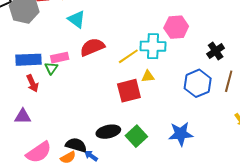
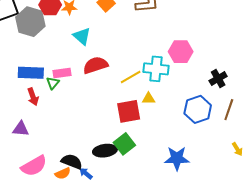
green square: (136, 136) -> (124, 144), moved

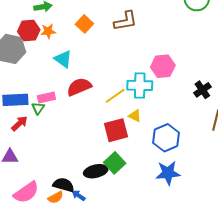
red arrow: (33, 97) -> (19, 123), turned -108
yellow triangle: (149, 99) -> (135, 116), turned 32
blue hexagon: (198, 109) -> (166, 138), moved

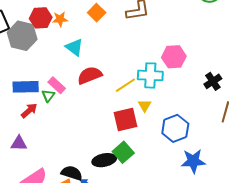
pink rectangle: (46, 98) -> (57, 85), turned 54
yellow triangle: (135, 116) -> (145, 106), turned 32
blue star: (168, 173) -> (193, 161), moved

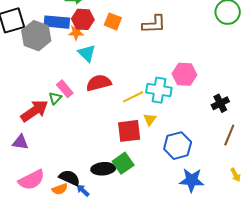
orange square: (97, 13) -> (113, 21), turned -30
red hexagon: (41, 18) -> (83, 19), moved
orange star: (60, 19) -> (76, 33), moved
blue rectangle: (26, 87) -> (57, 22), moved
red arrow: (29, 111) -> (34, 111), size x1.6

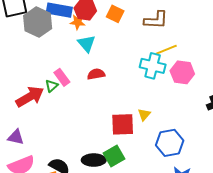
red semicircle: (99, 83) -> (96, 74), size x0.7
cyan cross: (159, 90) -> (153, 66), moved
yellow line: (133, 97) -> (166, 50), moved
purple triangle: (20, 142) -> (16, 137), moved

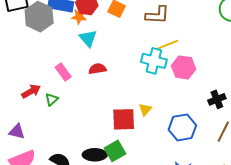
green triangle: (51, 86) -> (52, 99), moved
red arrow: (30, 97) -> (31, 91), size x0.7
blue hexagon: (170, 143) -> (182, 127), moved

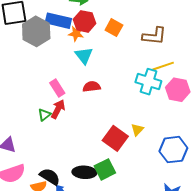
red arrow: (31, 91) -> (58, 109), moved, turned -36
red square: (124, 119) -> (115, 138), turned 35

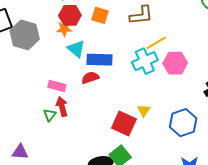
blue rectangle: (58, 21) -> (99, 60), moved
cyan cross: (148, 82) -> (145, 61), turned -30
pink rectangle: (57, 88) -> (57, 86), turned -30
red arrow: (58, 109) -> (62, 107), turned -30

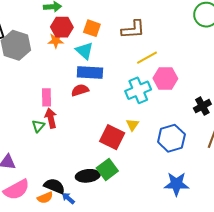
cyan triangle: (76, 49) -> (84, 51), moved
cyan cross: (145, 61) -> (138, 90), moved
pink rectangle: (57, 86) -> (46, 97), turned 72

